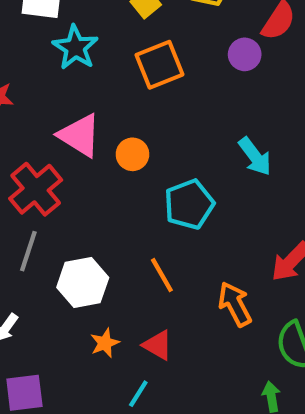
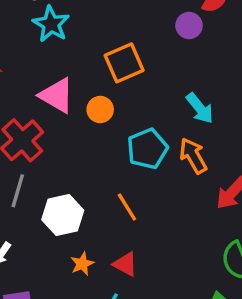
orange square: (160, 65) -> (124, 63), moved
orange arrow: (235, 304) -> (193, 156), moved

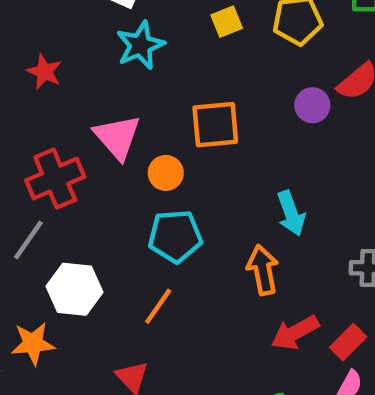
cyan pentagon: (147, 149) -> (175, 236), moved
orange line: (127, 207) -> (158, 306), turned 48
orange star: (82, 264) -> (33, 343), moved, size x1.4

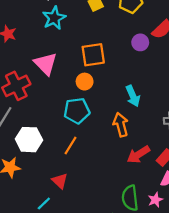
orange circle: (166, 173) -> (85, 82), moved

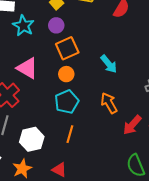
purple circle: (140, 42) -> (56, 25), moved
cyan arrow: (133, 96) -> (109, 64), moved
red triangle: (60, 181) -> (59, 170), moved

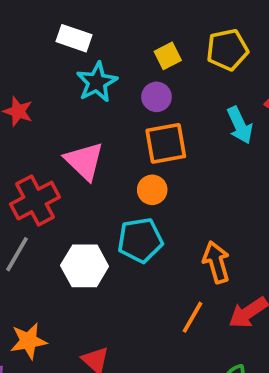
cyan arrow: (109, 64) -> (240, 125), moved
orange line: (70, 134) -> (192, 317), moved
white hexagon: (32, 139) -> (85, 266), moved

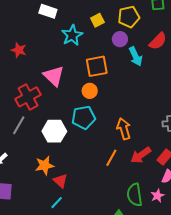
cyan star: (97, 82) -> (72, 35), moved
purple circle: (157, 97) -> (120, 39), moved
orange star: (28, 341) -> (45, 165), moved

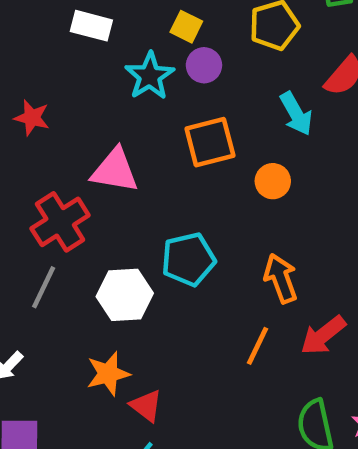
yellow square: (97, 20) -> (186, 27), moved, turned -32
purple circle: (120, 39) -> (204, 65), moved
pink triangle: (54, 76) -> (115, 170), turned -30
orange circle: (90, 91) -> (273, 181), moved

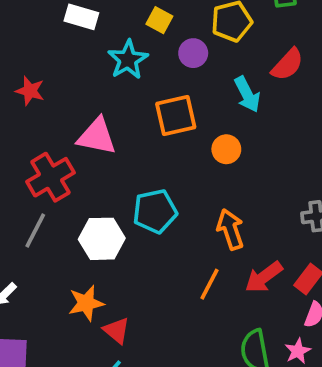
purple circle: (204, 65) -> (193, 53), moved

